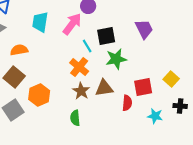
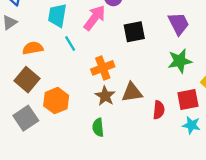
cyan line: (87, 46) -> (70, 43), moved
green star: (116, 59) -> (180, 61), moved
orange cross: (79, 67) -> (103, 68), turned 30
red square: (143, 87) -> (188, 99), moved

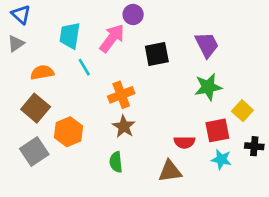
brown triangle: (132, 92) -> (170, 171), moved
red semicircle: (159, 110) -> (184, 142), turned 84

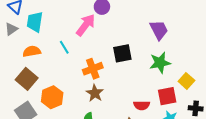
cyan trapezoid: (70, 36) -> (35, 22), moved
black square: (157, 54) -> (122, 53), moved

